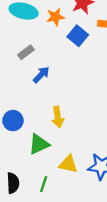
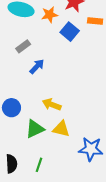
yellow arrow: (58, 117) -> (52, 105), turned 120
yellow triangle: (68, 164) -> (61, 129), moved

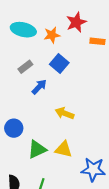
blue square: (70, 32) -> (59, 64), moved
yellow arrow: (52, 105) -> (65, 113), moved

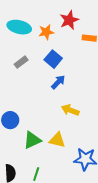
blue arrow: (39, 87) -> (58, 82), moved
yellow arrow: (65, 113) -> (70, 110), moved

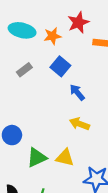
blue arrow: (58, 82) -> (77, 92), moved, turned -84

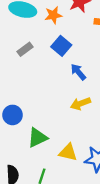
yellow arrow: (79, 124) -> (81, 104), turned -42
yellow triangle: (65, 158) -> (68, 152), moved

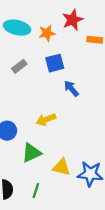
blue square: (61, 46) -> (55, 63), turned 36
yellow arrow: (81, 104) -> (46, 120), moved

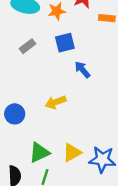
green triangle: (31, 153) -> (39, 152), moved
yellow triangle: (61, 167) -> (72, 152), turned -42

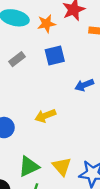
blue arrow: (82, 70) -> (84, 85), moved, turned -72
yellow triangle: (72, 152) -> (62, 166), turned -42

